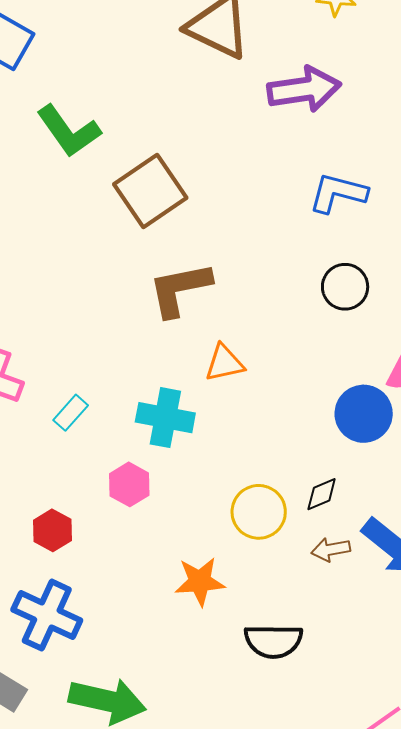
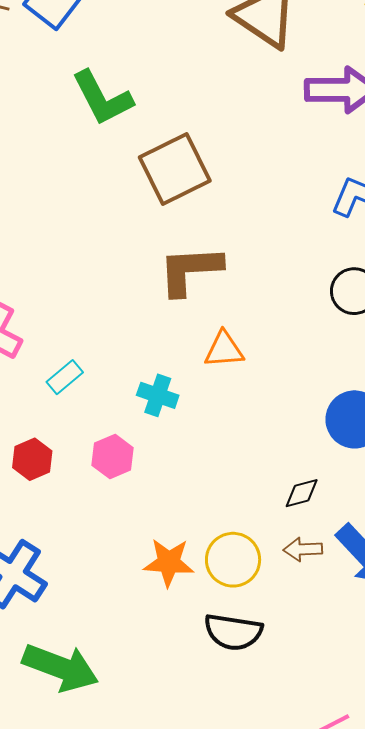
cyan cross: (165, 418) -> (158, 395), size x0.7
yellow circle: (259, 512) -> (233, 560), moved
red hexagon: (52, 530) -> (32, 459), moved

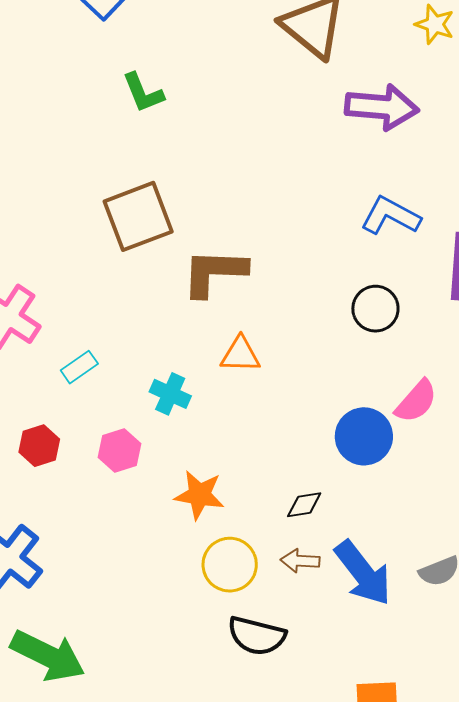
green L-shape: (102, 98) -> (143, 93), size x0.7
brown square: (175, 169) -> (138, 216), moved
orange star: (169, 562) -> (199, 495), moved
black semicircle: (233, 632) -> (257, 636), moved

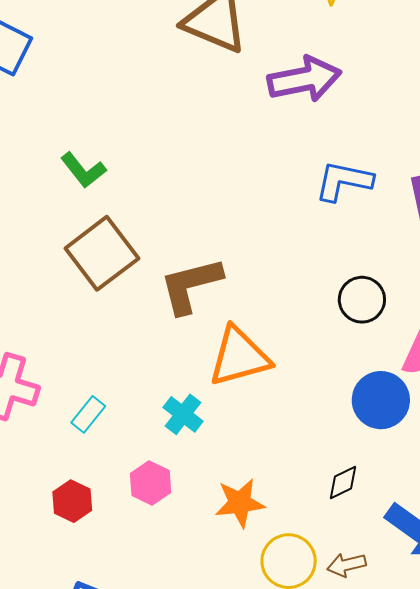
green L-shape: (143, 93) -> (83, 170), moved
black circle: (375, 309) -> (362, 300), moved
orange triangle: (240, 355) -> (239, 357), size x1.6
cyan cross: (170, 394) -> (183, 414), turned 30
brown arrow: (300, 561) -> (346, 565), moved

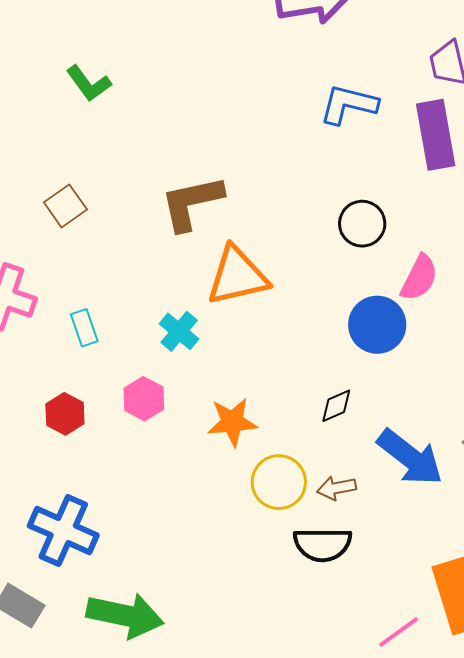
brown square: (102, 253) -> (65, 206), moved, size x0.6
cyan rectangle: (88, 414) -> (84, 328), turned -60

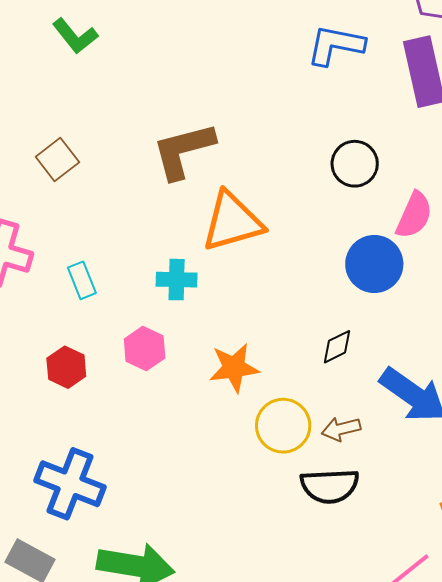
cyan cross: (179, 331) -> (177, 280), turned -36

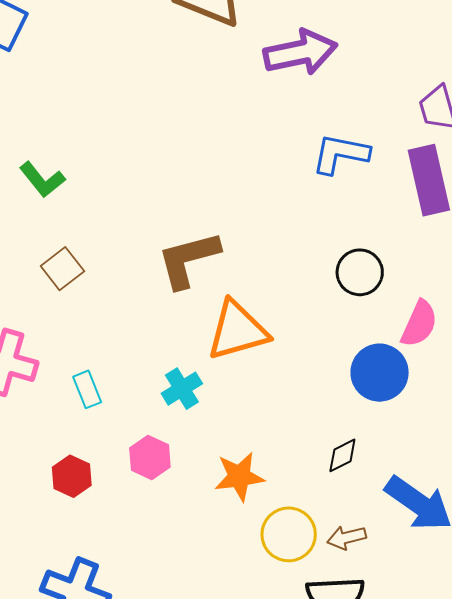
green L-shape: (75, 36) -> (42, 180), moved
cyan cross: (177, 280) -> (182, 389), turned -33

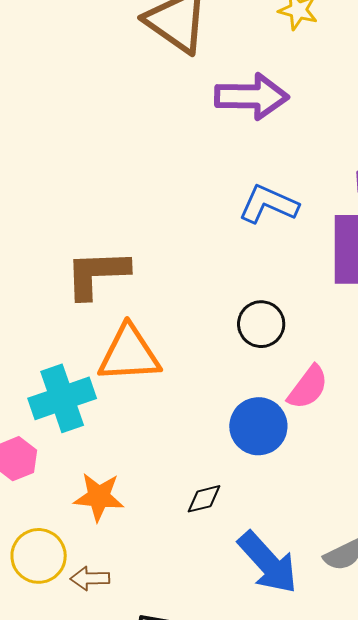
cyan cross: (182, 389) -> (62, 398), size x1.6
yellow circle: (289, 534) -> (39, 556), moved
brown arrow: (347, 538) -> (90, 578), moved

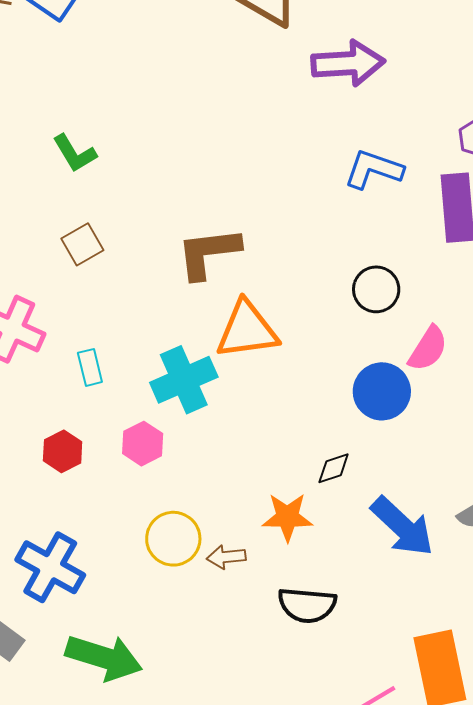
orange star: (99, 497) -> (287, 517), moved

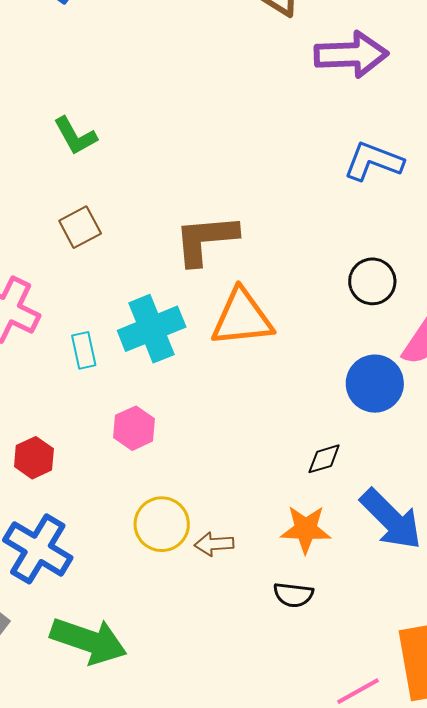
cyan cross: (184, 380) -> (152, 329), moved
red hexagon: (63, 451) -> (34, 458), moved
orange star: (287, 517) -> (306, 529), moved
black semicircle: (307, 605) -> (293, 595), size x0.7

